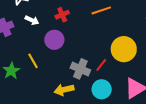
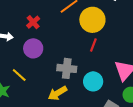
yellow circle: (124, 49) -> (92, 20), moved
red line: (101, 65) -> (93, 45), moved

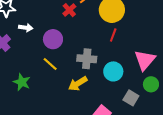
red cross: (33, 22) -> (69, 10), moved
yellow line: (19, 75) -> (50, 64), moved

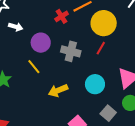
gray cross: (87, 59) -> (71, 51), moved

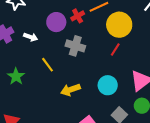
white arrow: (16, 27) -> (31, 37), moved
purple circle: (41, 43) -> (56, 22), moved
gray cross: (71, 51) -> (75, 46), moved

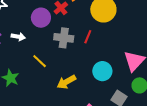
red line: (115, 50) -> (88, 37), moved

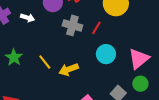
yellow line: (40, 61) -> (45, 62), moved
cyan circle: (102, 71) -> (106, 54), moved

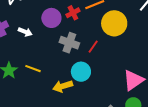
cyan circle: (106, 54) -> (81, 72), moved
yellow line: (45, 62) -> (33, 69), moved, turned -35

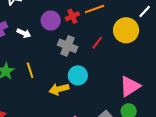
yellow circle: (114, 23) -> (126, 30), moved
red line: (93, 47) -> (97, 43), moved
yellow line: (33, 69) -> (30, 70), turned 49

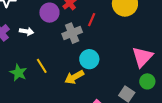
red line: (97, 43) -> (92, 20), moved
gray cross: (68, 46) -> (72, 33), turned -30

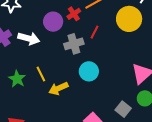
white arrow: (27, 31) -> (29, 38), size x1.5
yellow arrow: (74, 77) -> (58, 88), moved

